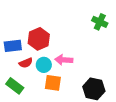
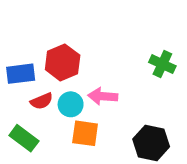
green cross: (100, 22) -> (162, 64), moved

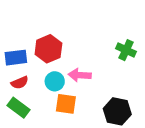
red semicircle: (42, 101) -> (20, 83), moved

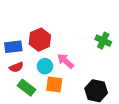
pink arrow: (80, 75) -> (65, 61), turned 36
green rectangle: (18, 108) -> (27, 88), moved

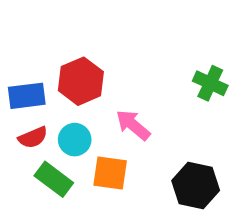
cyan circle: (45, 66) -> (75, 140), moved

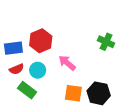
orange square: (110, 173) -> (73, 93), moved

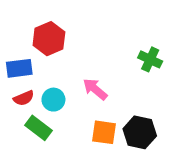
red hexagon: (41, 41) -> (49, 39), moved

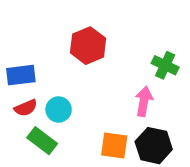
red hexagon: (49, 39) -> (88, 46), moved
pink arrow: (95, 89) -> (144, 101), moved, turned 60

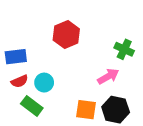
pink arrow: (144, 101) -> (108, 76), turned 50

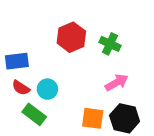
green cross: (124, 49) -> (110, 44), moved
red semicircle: (19, 81) -> (21, 88), turned 56

